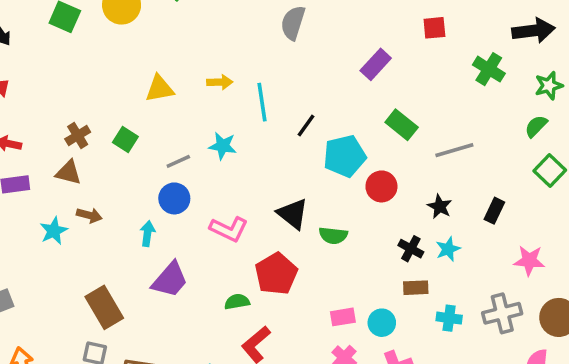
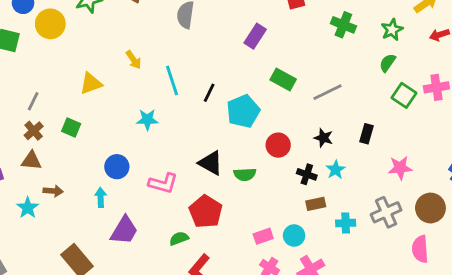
yellow arrow: (220, 82) -> (134, 60), moved, turned 66
gray line: (178, 161) -> (33, 101), moved, turned -30
red circle: (381, 186) -> (278, 145), moved

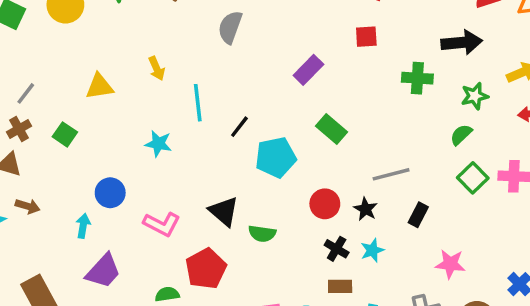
green cross: (343, 25) -> (417, 78), turned -30
gray line: (327, 92) -> (391, 174), moved
red circle: (278, 145) -> (325, 204), moved

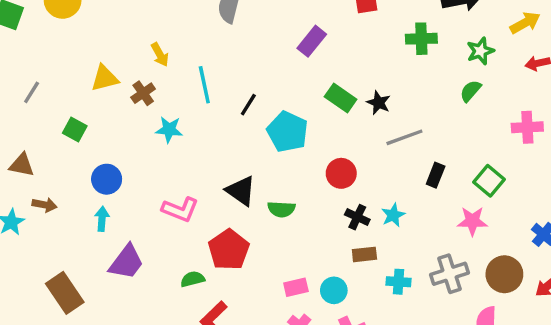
brown cross: (19, 129) -> (143, 93), moved
cyan pentagon: (276, 157) -> (287, 132), turned -30
green square: (473, 178) -> (489, 181), moved
blue circle: (110, 193) -> (107, 179), moved
black star: (366, 209) -> (379, 103), moved

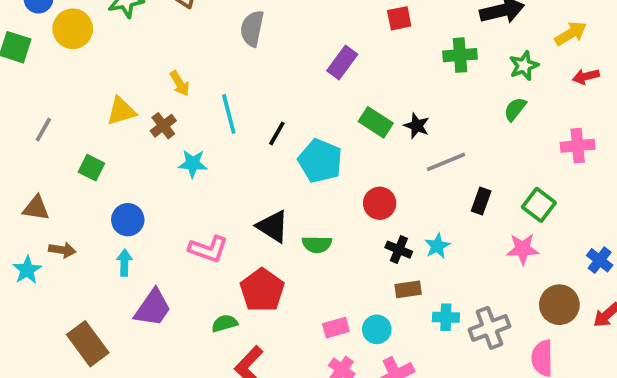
gray cross: (450, 274) -> (489, 328), moved

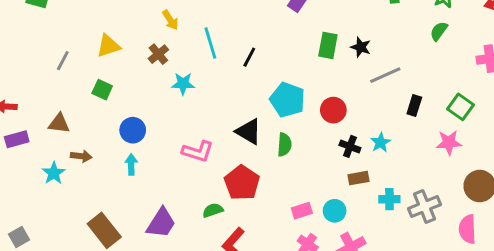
yellow triangle: (121, 111) -> (108, 46), moved
green rectangle: (376, 122) -> (328, 45), turned 70
cyan pentagon: (320, 161) -> (287, 100), moved
green semicircle: (317, 244) -> (284, 145), turned -85
purple trapezoid: (153, 308) -> (161, 223), moved

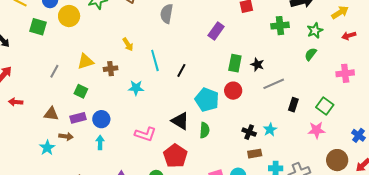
brown cross: (158, 54) -> (111, 69), moved, turned 32
red circle: (333, 110) -> (233, 91), moved
purple rectangle: (17, 139) -> (78, 118), moved

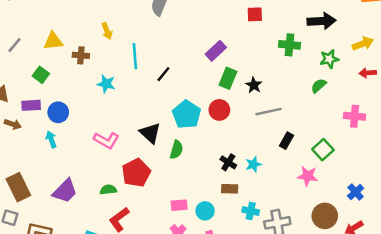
purple rectangle: (216, 31) -> (216, 51), moved
cyan arrow: (100, 143) -> (51, 139), turned -32

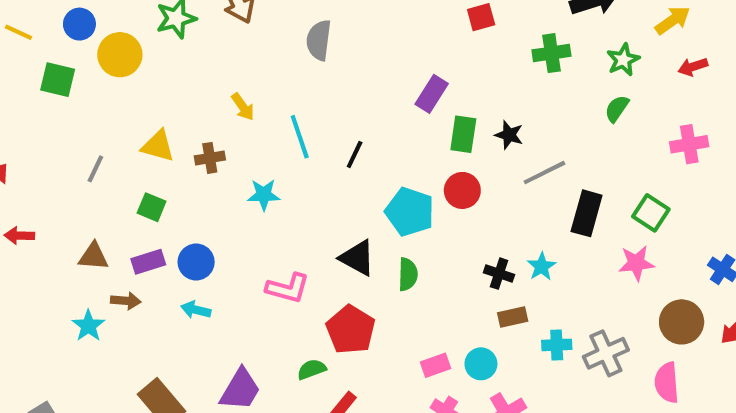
yellow triangle: (53, 41) -> (158, 146), turned 36
cyan arrow: (51, 139) -> (196, 310), turned -42
black rectangle: (286, 141) -> (587, 213), size x1.5

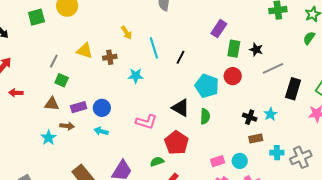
green square: (58, 80) -> (36, 17), turned -30
green square: (152, 207) -> (62, 80), moved

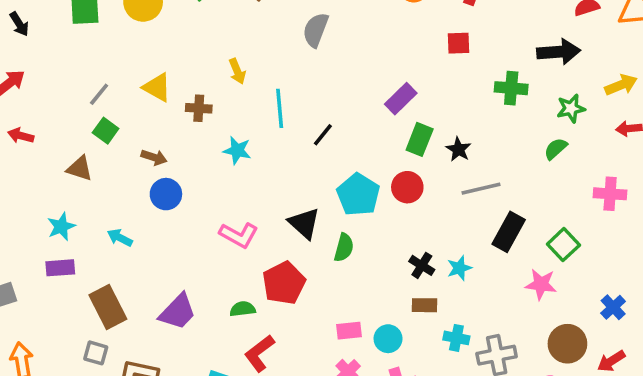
purple rectangle: (79, 107) -> (60, 268), moved
brown arrow: (67, 126) -> (154, 157), moved
cyan arrow: (101, 131) -> (120, 238), moved

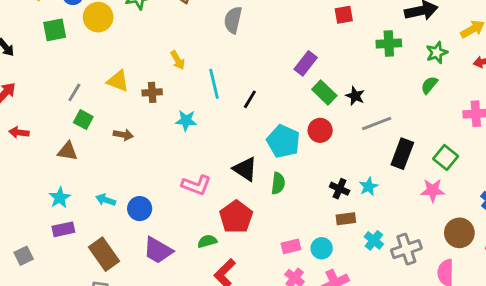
green rectangle: (420, 139) -> (324, 93), turned -60
blue circle: (166, 194) -> (140, 209), moved
purple trapezoid: (178, 312) -> (158, 250), turned 84
cyan cross: (456, 338) -> (374, 240), turned 36

